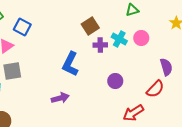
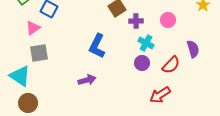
cyan cross: (119, 39) -> (146, 43), moved
purple cross: (100, 45) -> (136, 21), moved
red semicircle: (155, 89) -> (171, 65), moved

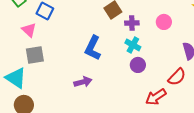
pink triangle: (33, 28) -> (29, 30), turned -42
cyan cross: (146, 43) -> (133, 45), moved
red semicircle: (171, 65) -> (177, 77), moved

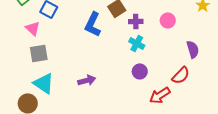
blue L-shape: (93, 48) -> (93, 24), moved
purple circle: (138, 65) -> (140, 71), moved
cyan triangle: (16, 78) -> (44, 83), moved

